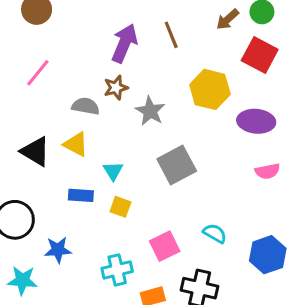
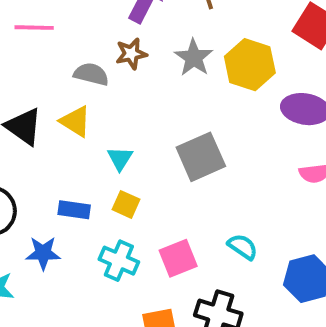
pink line: (38, 73) -> (34, 28), turned 48
gray star: (150, 111) -> (194, 58), moved
blue rectangle: (81, 195) -> (74, 210), moved
cyan cross: (117, 270) -> (119, 261), moved, turned 32

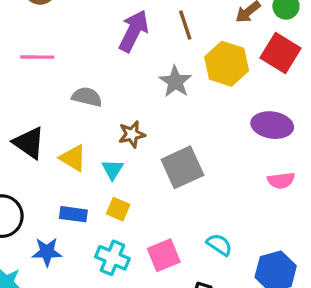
brown star: (131, 54) -> (132, 134), moved
yellow hexagon: (250, 65) -> (227, 64), moved
yellow triangle: (75, 121) -> (73, 158), moved

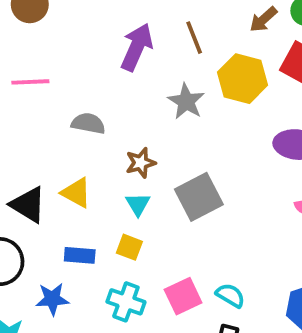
black triangle: (29, 143) -> (28, 205), moved
cyan triangle: (113, 169) -> (138, 204), moved
cyan semicircle: (219, 245) -> (230, 295), moved

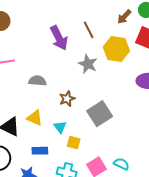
purple arrow: (137, 47) -> (59, 38), turned 135
cyan triangle: (138, 204) -> (60, 127), moved
yellow square: (129, 247) -> (74, 143), moved

